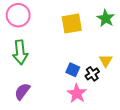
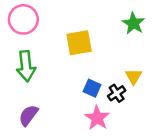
yellow square: (72, 23) -> (79, 43), moved

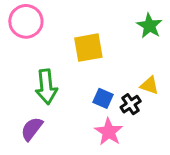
green arrow: (26, 66) -> (46, 87), moved
yellow triangle: (133, 76) -> (149, 85), turned -42

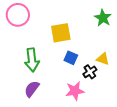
blue square: (103, 98) -> (71, 58), moved
purple semicircle: (32, 129) -> (32, 89), moved
pink star: (109, 132) -> (75, 91), turned 30

